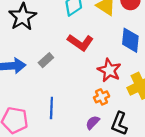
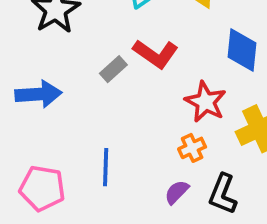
gray rectangle: (46, 60) -> (113, 69), moved

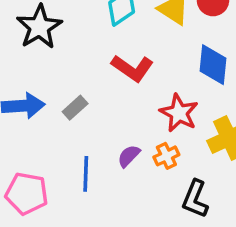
gray rectangle: (113, 69) -> (75, 108), moved
purple semicircle: (177, 192) -> (129, 156), moved

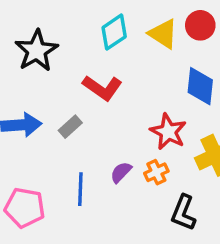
red L-shape: (132, 68) -> (102, 88), moved

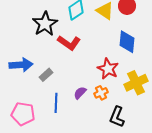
black star: (36, 51) -> (45, 24), moved
gray rectangle: (70, 127) -> (46, 75), moved

